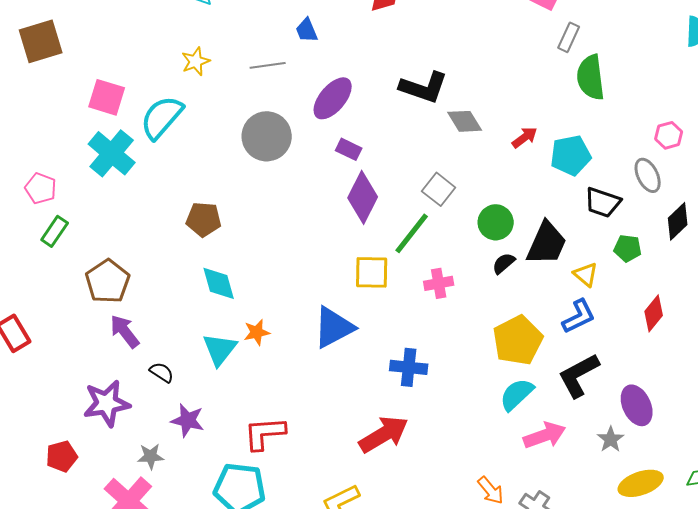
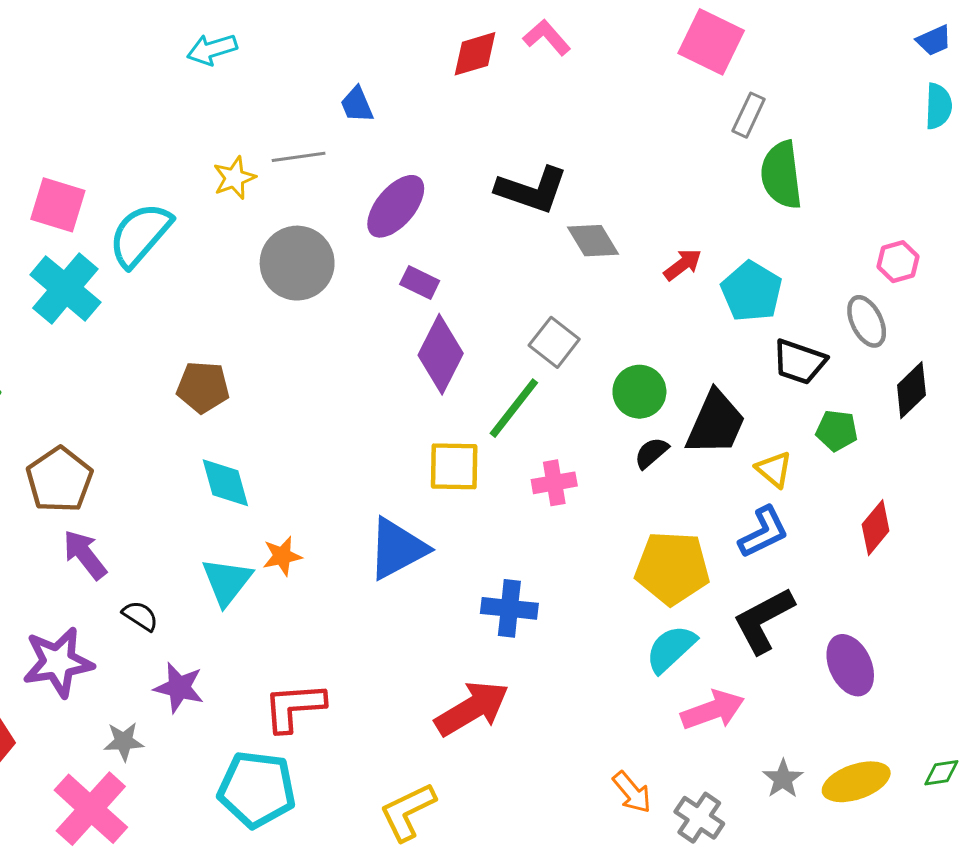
yellow star: (196, 61) -> (234, 178), moved
cyan pentagon: (571, 155) -> (752, 291), turned -30
yellow pentagon: (518, 340) -> (672, 568), turned 30
gray star: (611, 439) -> (783, 779), moved

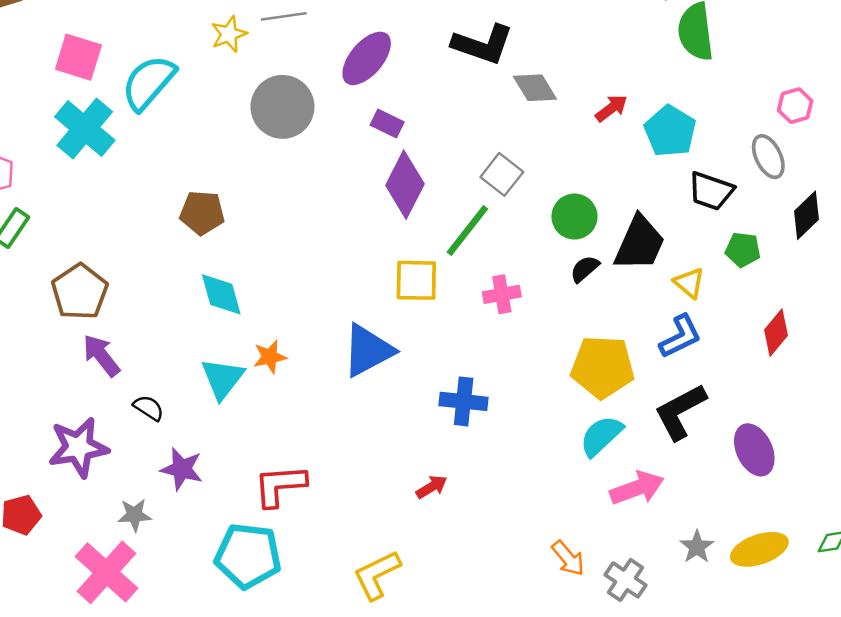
red arrow: (472, 709) -> (432, 487), size x0.5

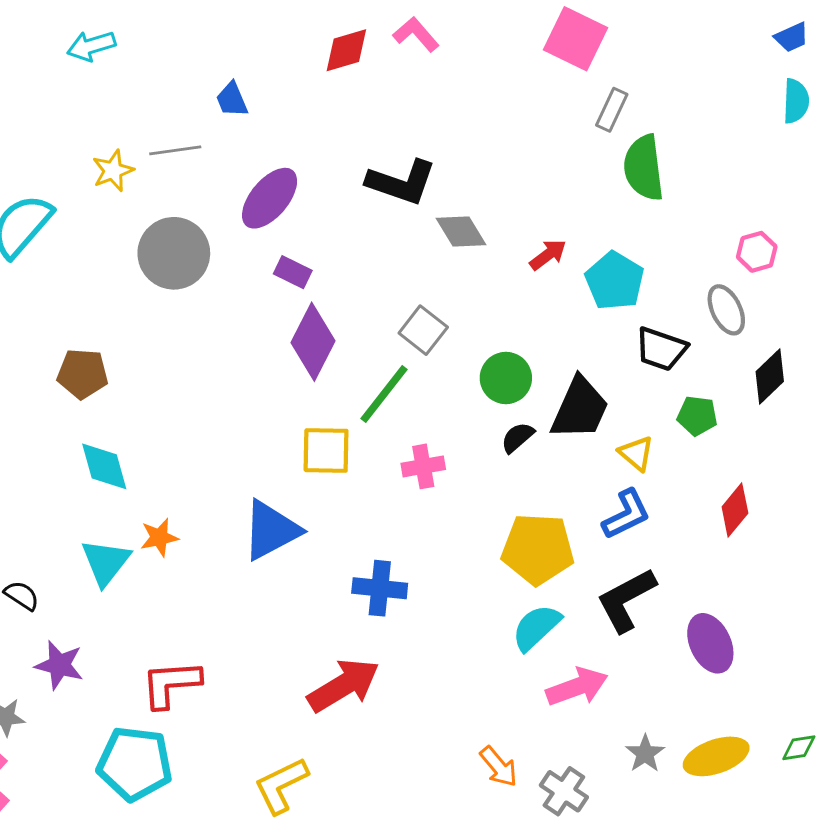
red arrow: (432, 487) -> (343, 685), size x2.0

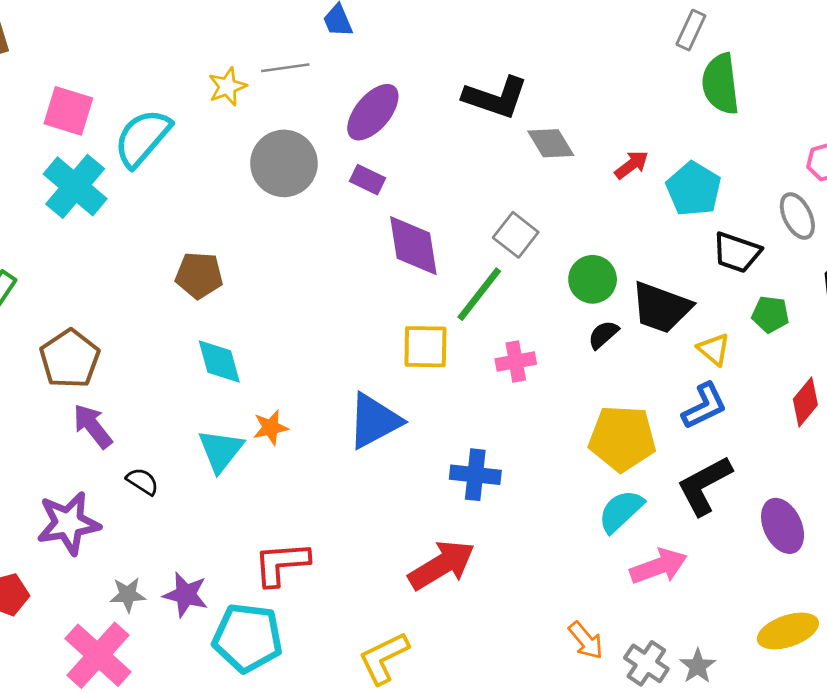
purple rectangle: (293, 272) -> (367, 180), moved
purple diamond: (313, 342) -> (413, 246), turned -36
black trapezoid: (580, 408) -> (661, 308), turned 86
purple star: (59, 665) -> (186, 595), moved
gray star: (645, 754) -> (698, 666), moved

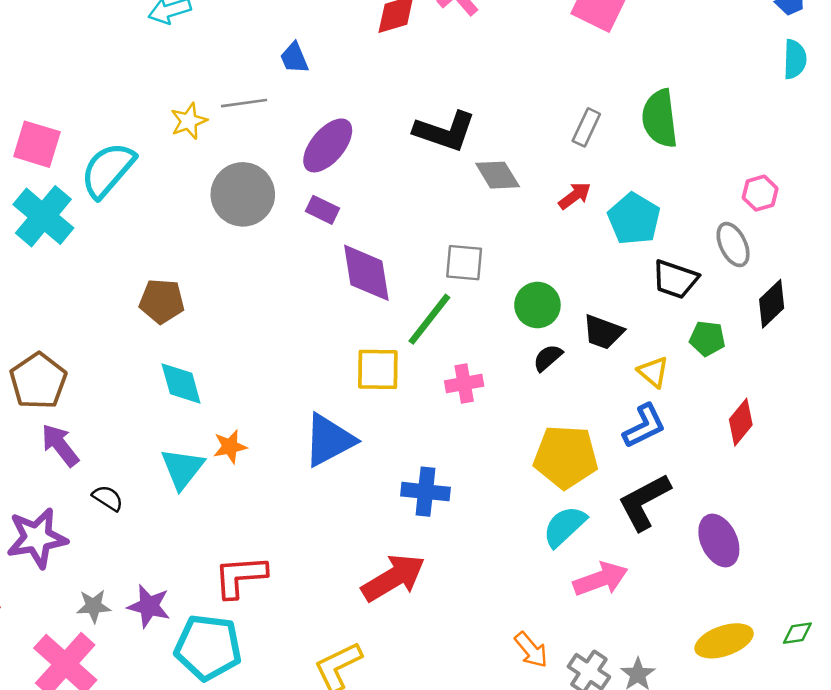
gray rectangle: (691, 30) -> (586, 127), moved
gray square: (516, 235) -> (464, 263), turned -33
black trapezoid: (661, 308) -> (603, 332), size x0.7

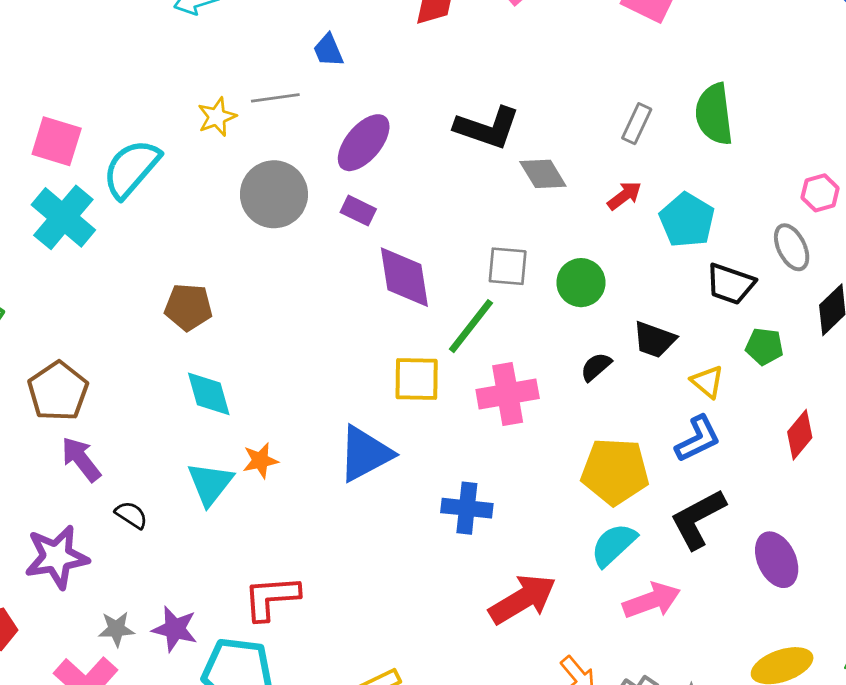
green circle: (537, 305) -> (581, 283), moved
pink cross: (464, 384) -> (508, 394), size x1.5
red arrow: (393, 578) -> (523, 599), moved

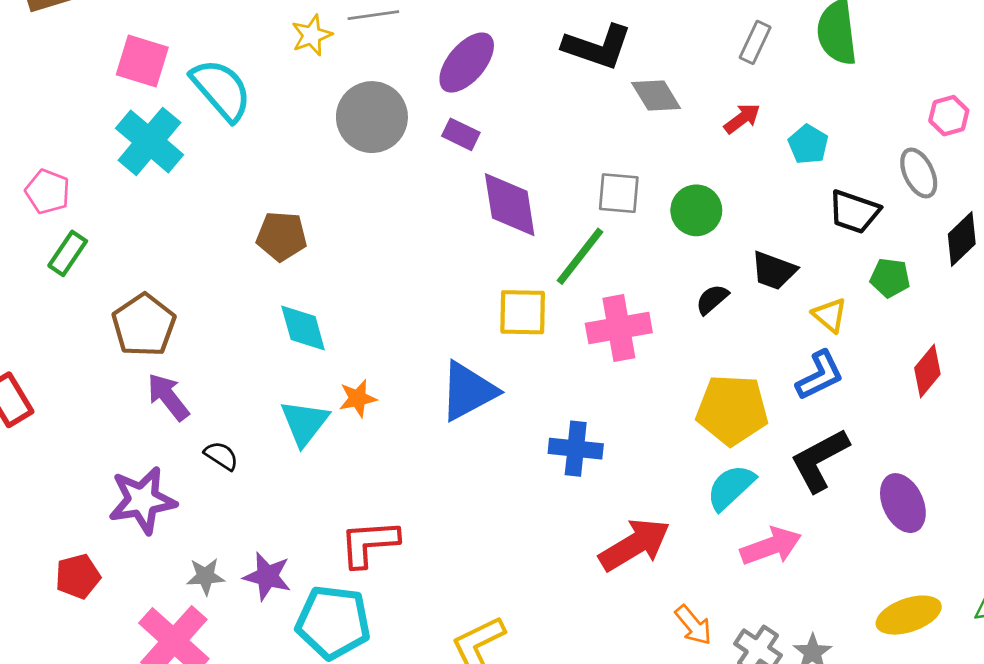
cyan semicircle: (131, 168) -> (221, 90), turned 98
cyan pentagon: (687, 220) -> (808, 144), size x0.7

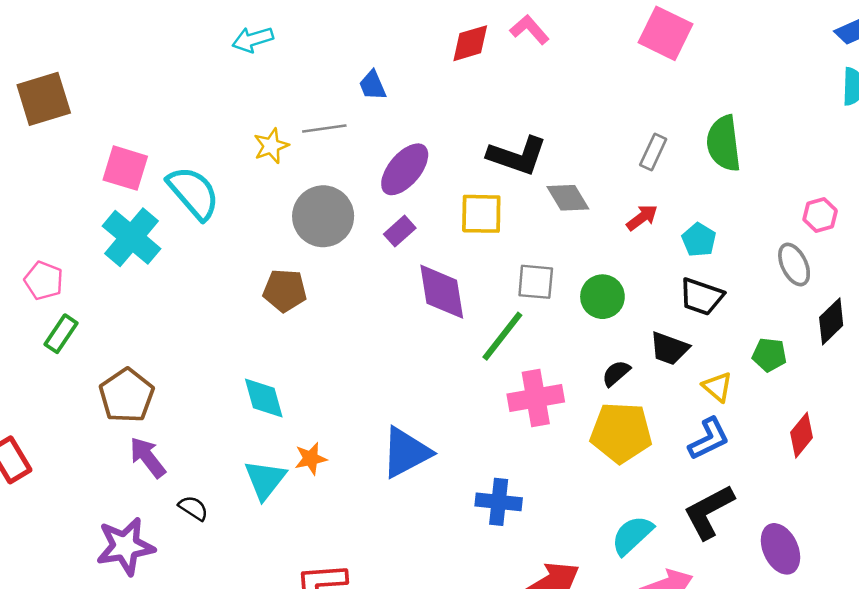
purple rectangle: (461, 134) -> (400, 231), turned -68
black trapezoid: (854, 212) -> (701, 297), moved
brown pentagon: (282, 236) -> (285, 290), moved
yellow square: (523, 312) -> (481, 214), moved
yellow pentagon: (732, 410) -> (621, 433), moved

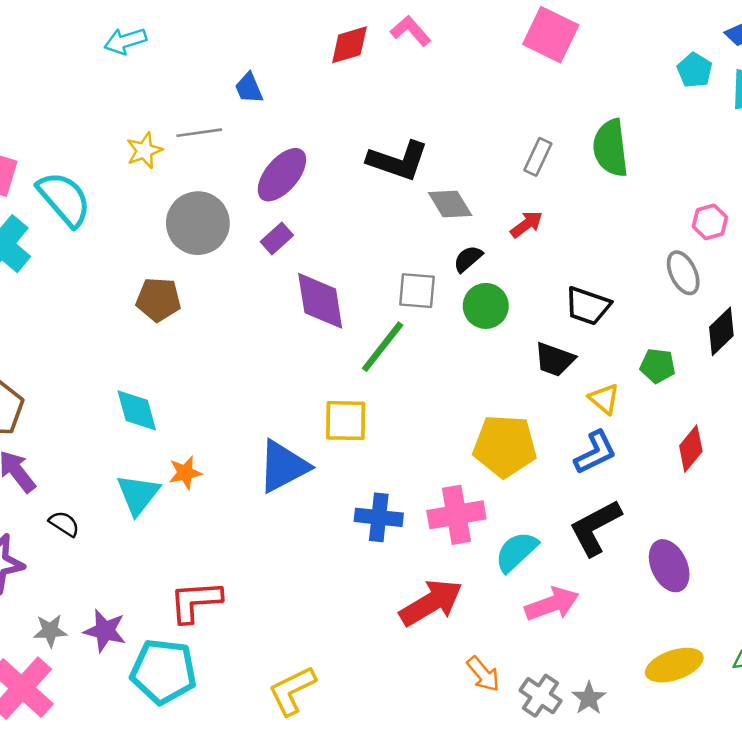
yellow square: (481, 214) -> (346, 421), moved
cyan pentagon: (699, 240) -> (695, 70), moved
black semicircle: (616, 373) -> (468, 259), moved
pink cross: (536, 398) -> (456, 515), moved

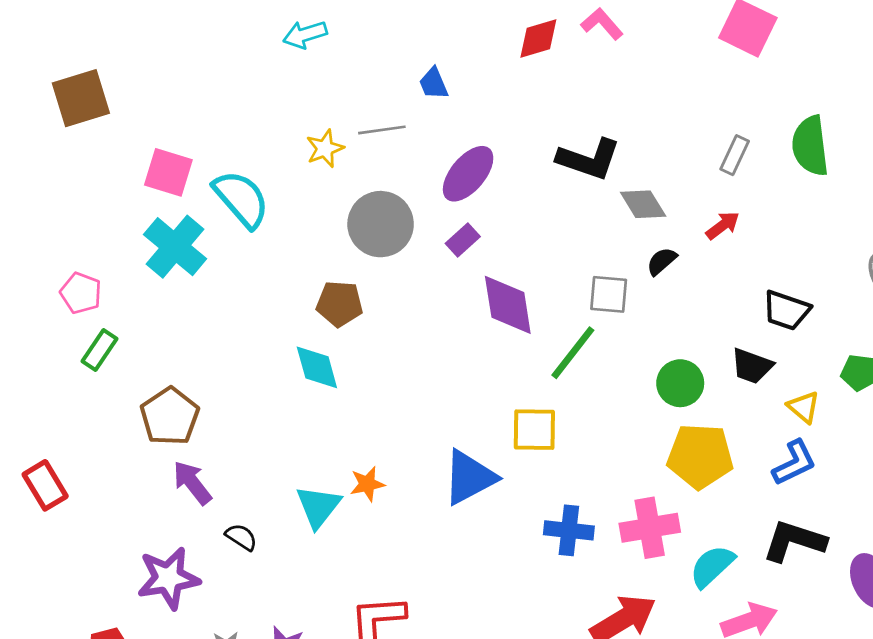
green circle: (486, 306) -> (680, 383), moved
cyan diamond: (137, 410) -> (317, 367), moved
black L-shape: (595, 528) -> (794, 541), turned 46

